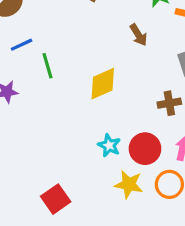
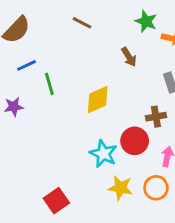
cyan star: (109, 145) -> (103, 154), size x1.4
red circle: (145, 149) -> (135, 141), moved

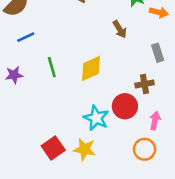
green line: (49, 84) -> (52, 67), moved
yellow star: (120, 188) -> (84, 149), moved
red square: (56, 201) -> (53, 148), moved

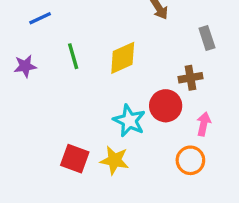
red square: (53, 148) -> (75, 159), turned -35

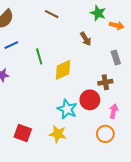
green line: (73, 56) -> (39, 56), moved
red square: (75, 159) -> (23, 133), moved

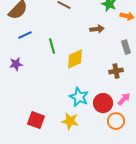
brown arrow: (86, 39) -> (97, 29), turned -64
red circle: (90, 100) -> (103, 103), moved
pink arrow: (114, 111) -> (124, 99), turned 32

